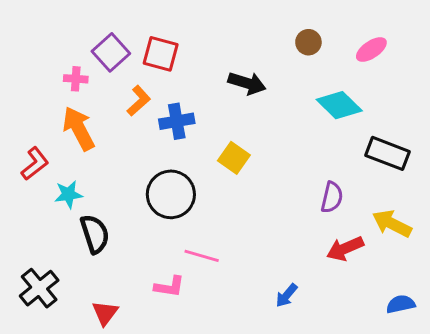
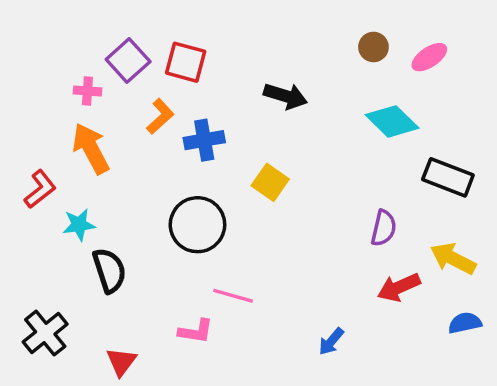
brown circle: (308, 42) -> (373, 47), moved
blue semicircle: (401, 304) -> (465, 323), moved

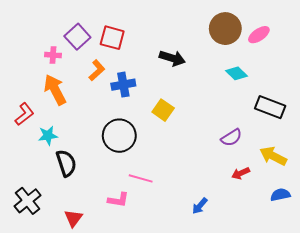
brown circle: (373, 47) -> (225, 29), size x1.8
cyan diamond: (392, 121) -> (236, 73), size x0.7
purple semicircle: (384, 228) -> (231, 138), turned 45
red arrow: (399, 287) -> (241, 173), size x0.7

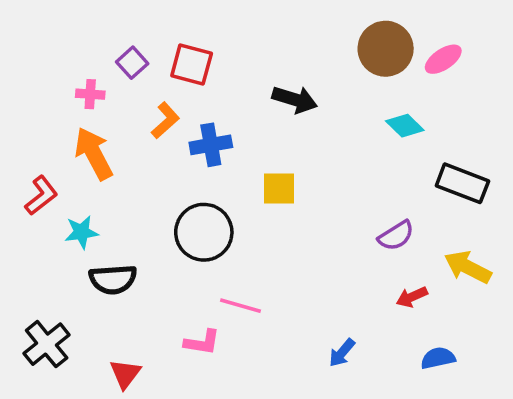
purple square: (77, 37) -> (132, 63), size x0.7
yellow square: (163, 110) -> (279, 189), turned -35
black semicircle: (66, 163) -> (113, 279), turned 104
blue semicircle: (280, 195) -> (438, 358), moved

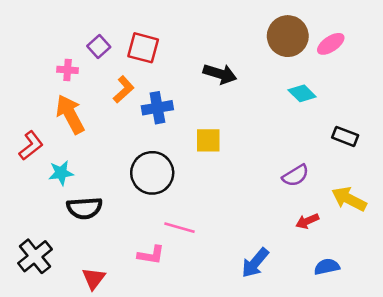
black rectangle: (462, 183) -> (345, 136), size x0.7
blue arrow: (342, 353) -> (255, 263), size x1.4

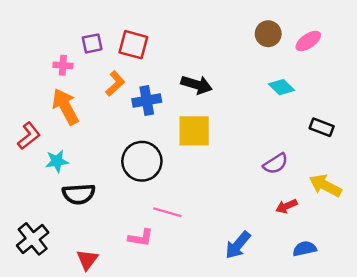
brown circle: (288, 36) -> (268, 34), size x0.7
purple square: (99, 46) -> (92, 43), turned 30
black arrow: (220, 74) -> (197, 85), moved
yellow square: (208, 140) -> (194, 131), size x1.4

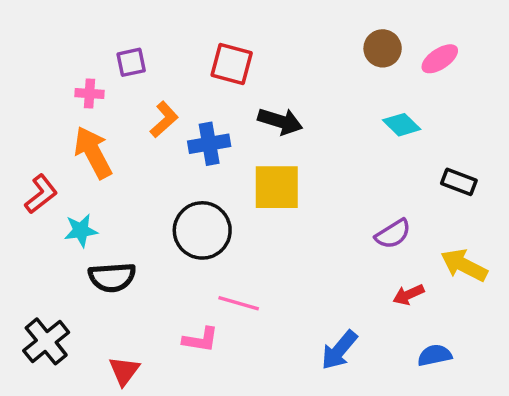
red square: (133, 45) -> (232, 64), moved

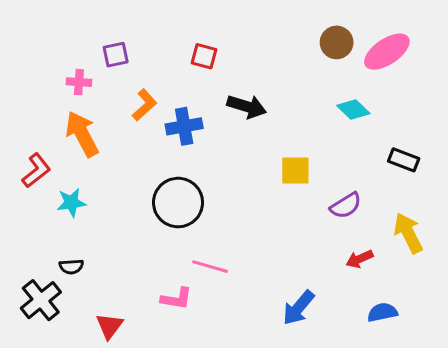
pink ellipse: (440, 59) -> (387, 52), size x1.4
red square: (232, 64) -> (204, 56), size x0.7
yellow square: (277, 187) -> (295, 171), moved, size x0.7
yellow arrow: (464, 265) -> (408, 233), turned 36
black semicircle: (112, 277) -> (71, 267), moved, size x0.6

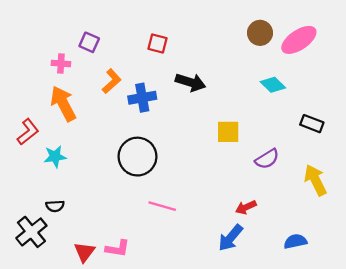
purple square: (116, 55) -> (89, 42), turned 36
red arrow: (359, 259) -> (246, 207), moved
pink L-shape: (177, 299) -> (117, 248), moved

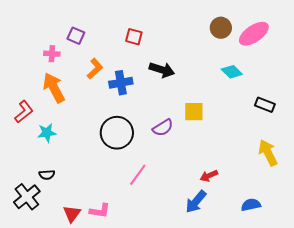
purple semicircle: (267, 159) -> (163, 128), moved
pink line: (162, 206) -> (138, 175), turned -70

